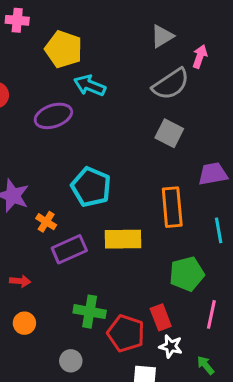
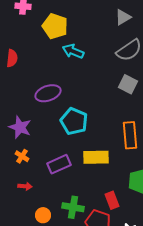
purple ellipse: (53, 116) -> (48, 93), moved
orange cross: (46, 222) -> (22, 156), moved
red rectangle: (161, 317) -> (112, 200), moved
orange circle: (24, 323) -> (43, 215), moved

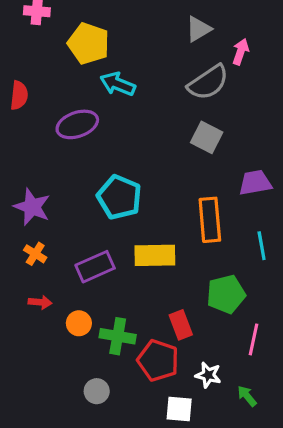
purple ellipse: (48, 93) -> (77, 124), moved
orange circle: (43, 215) -> (79, 323), moved

